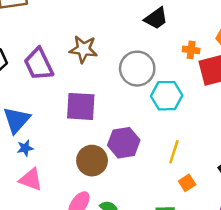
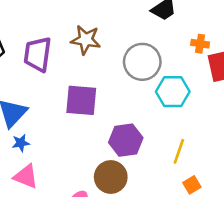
purple trapezoid: (39, 64) -> (38, 54), turned 32
brown circle: (92, 161) -> (111, 177), moved

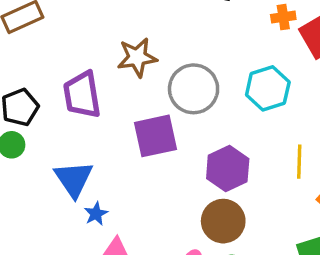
gray circle: (142, 62) -> (194, 89), moved

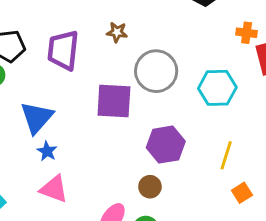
brown star: (137, 57) -> (117, 32), size x0.6
blue star: (96, 214) -> (47, 151), turned -30
brown circle: (223, 221) -> (150, 187), size x0.6

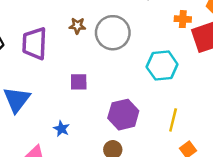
gray circle: (156, 71) -> (113, 33), moved
purple square: (114, 101) -> (79, 82), size x0.6
blue star: (47, 151) -> (62, 129), moved

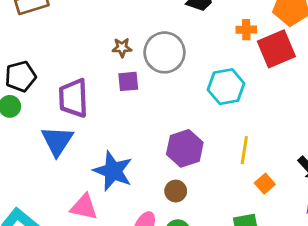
purple trapezoid: (34, 43) -> (73, 98), moved
purple square: (79, 82) -> (128, 81), moved
blue star: (62, 129) -> (113, 171), size x2.0

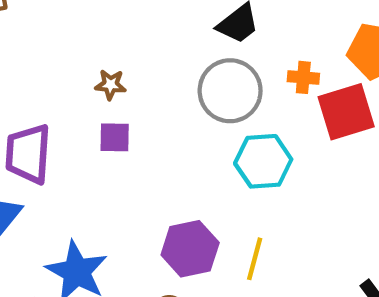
gray circle: (165, 52) -> (230, 91), moved
yellow line: (244, 150) -> (255, 259), moved

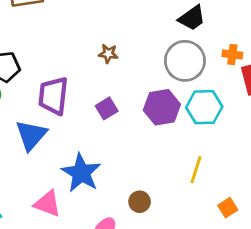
purple square: (115, 137) -> (107, 108), moved, turned -35
purple hexagon: (190, 249) -> (162, 107), moved

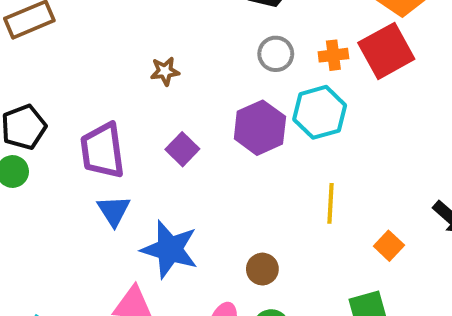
orange cross: (232, 54) -> (333, 55), moved
gray circle: (185, 61) -> (276, 54), size x0.6
blue triangle: (31, 135) -> (114, 211), moved, size x0.7

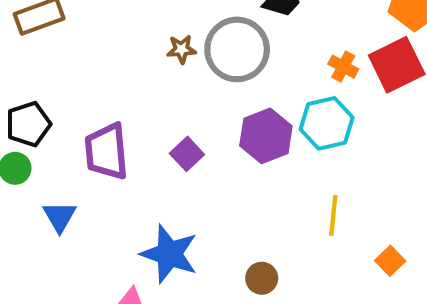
gray circle: (276, 54) -> (237, 49), moved, size x1.8
orange cross: (333, 55) -> (343, 67), turned 32
brown star: (165, 71) -> (181, 49), moved
blue triangle: (114, 211) -> (60, 217), moved

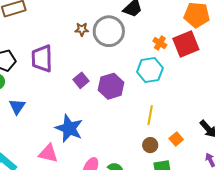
purple hexagon: (266, 136) -> (111, 86), moved
purple trapezoid: (106, 151) -> (42, 58), moved
brown circle: (262, 278) -> (150, 145), moved

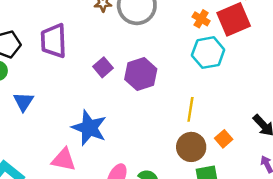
cyan hexagon: (150, 70) -> (208, 53), moved
brown circle: (150, 145) -> (191, 147), size x1.5

